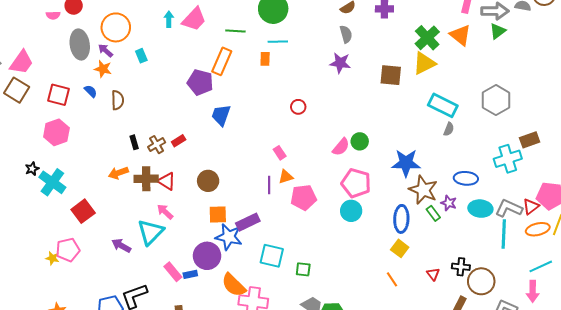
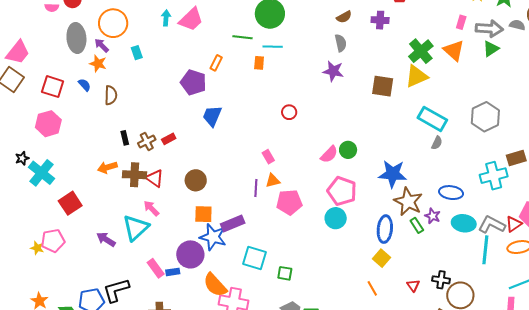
green line: (235, 31) -> (242, 37), moved
orange rectangle: (222, 61) -> (216, 63), size x0.6

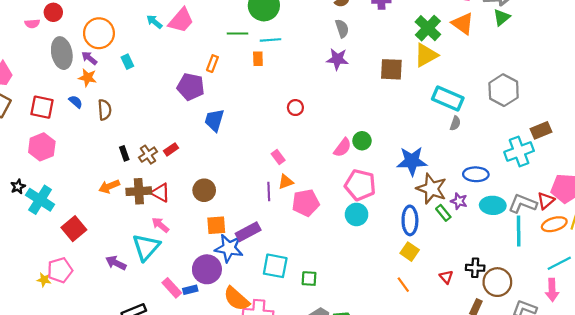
cyan arrow: (166, 18) -> (154, 22), turned -49

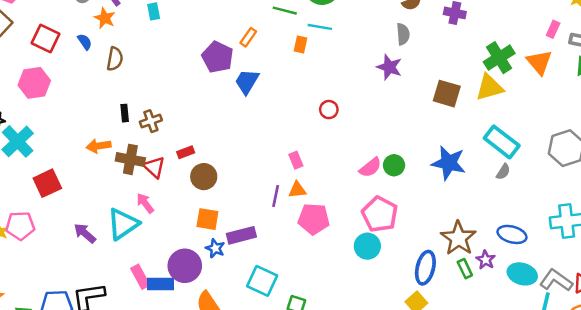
blue trapezoid: (214, 120) -> (247, 82), moved
red rectangle: (171, 149) -> (186, 152), moved
blue star: (412, 161) -> (449, 163), moved
blue star: (229, 248) -> (215, 248), size x0.6
blue rectangle: (190, 290) -> (160, 284), size x1.5

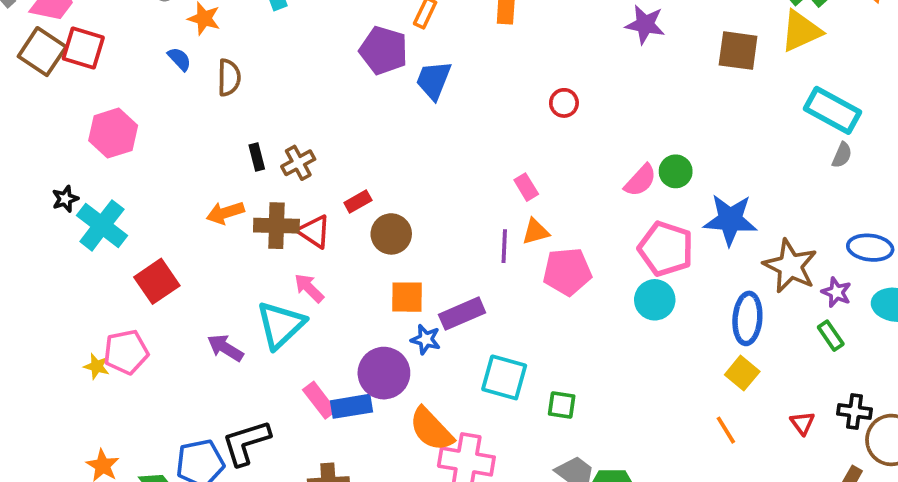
red square: (46, 38) -> (83, 48), moved
blue star: (449, 163) -> (730, 220), moved
green rectangle: (465, 269) -> (831, 336), moved

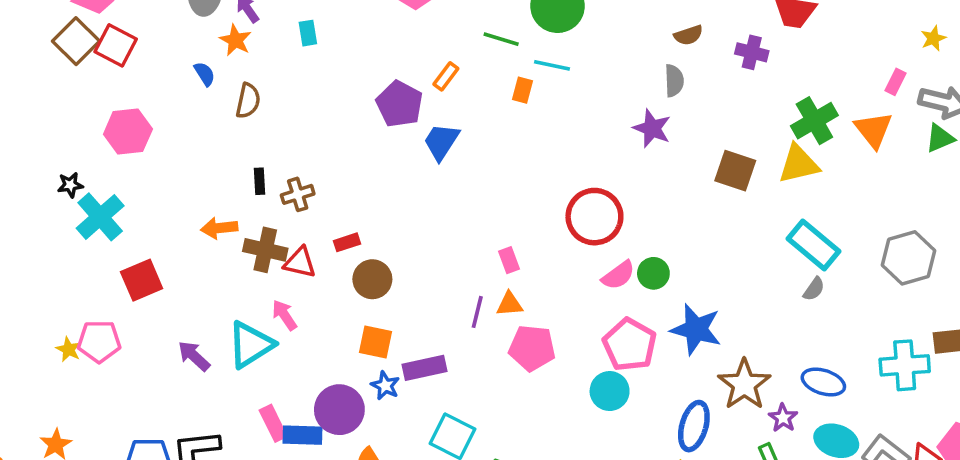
red circle: (564, 103) -> (594, 217), moved, size x2.0
red triangle: (314, 232) -> (300, 263), turned -32

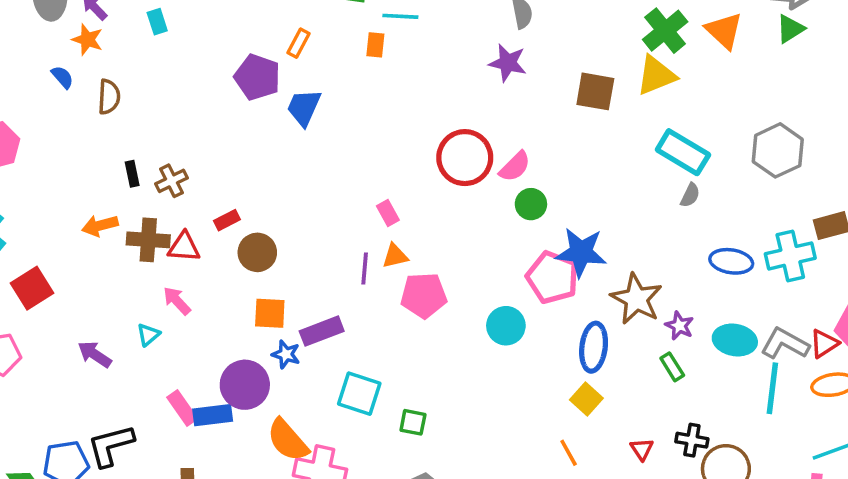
pink semicircle: (618, 275) -> (515, 167), moved
cyan triangle: (251, 345) -> (148, 335), size x0.5
pink pentagon: (630, 345) -> (552, 277), moved
blue ellipse: (823, 382) -> (731, 261), moved

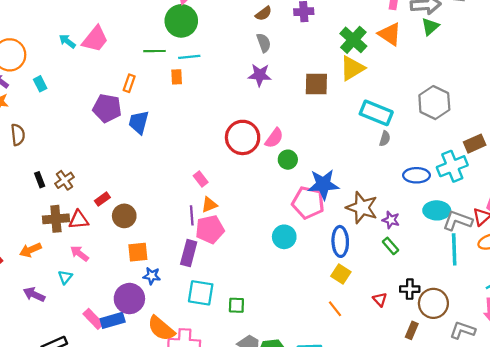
orange arrow: (100, 226) -> (30, 250), moved
pink pentagon: (424, 295) -> (210, 229), moved
purple rectangle: (322, 331) -> (189, 253), moved, turned -45
cyan ellipse: (735, 340) -> (437, 210), moved

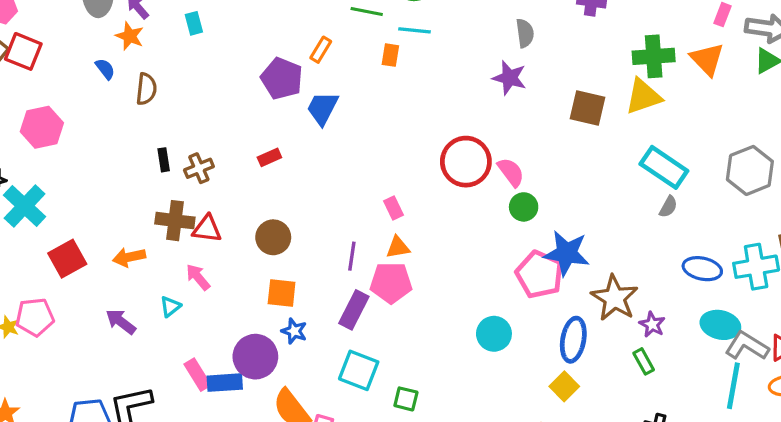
green cross: (353, 40) -> (654, 56), turned 32
pink semicircle: (274, 138) -> (511, 172), turned -85
red rectangle: (102, 199) -> (269, 157), moved
purple line: (192, 215) -> (352, 256), moved
cyan circle: (284, 237) -> (494, 334), moved

